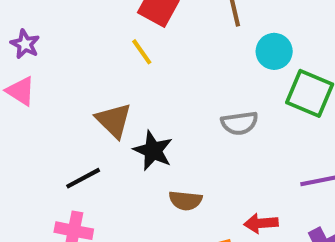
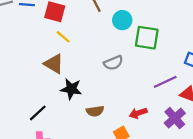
yellow line: (142, 52) -> (63, 37), moved
brown triangle: (114, 120) -> (54, 64), moved

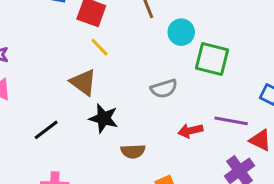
purple line: (165, 82) -> (231, 121), turned 30
black line: (38, 113) -> (46, 130), moved
red arrow: (138, 113) -> (190, 131), moved

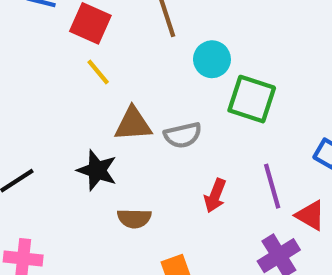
brown triangle: (83, 82) -> (133, 124), moved, turned -44
purple line: (231, 121) -> (272, 186), turned 60
red arrow: (190, 131) -> (215, 196), turned -60

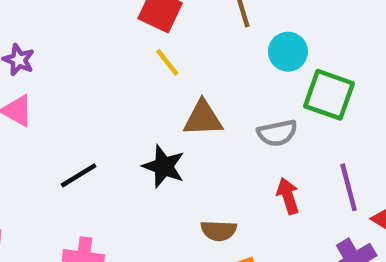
gray semicircle: (183, 135) -> (277, 133), moved
red arrow: (215, 196) -> (288, 196), turned 140
brown semicircle: (134, 218) -> (219, 231), moved

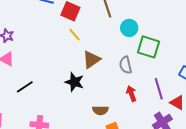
brown triangle: (203, 118) -> (92, 60), turned -30
gray semicircle: (277, 133) -> (126, 65), turned 90
black line: (79, 175) -> (25, 87), moved

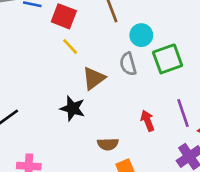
green square: (148, 47) -> (168, 59), turned -35
gray semicircle: (126, 65) -> (128, 64), moved

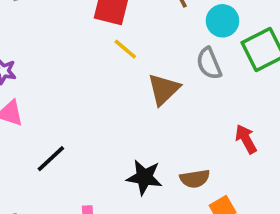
black star: (72, 108) -> (144, 177), moved

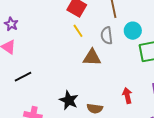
gray semicircle: (209, 63) -> (107, 35), moved
brown triangle: (164, 89) -> (92, 57), turned 30

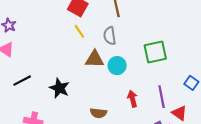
cyan circle: (133, 31) -> (117, 66), moved
black star: (69, 100) -> (59, 88), moved

